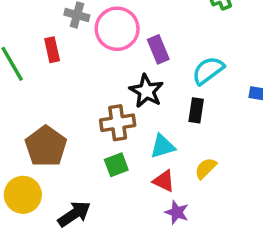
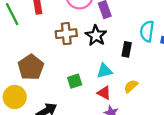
cyan semicircle: (208, 70) -> (147, 31), moved, turned -48
brown cross: (118, 123) -> (66, 34), moved

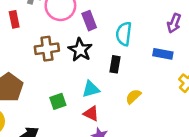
cyan semicircle: (147, 31) -> (124, 34), moved
yellow semicircle: (131, 86) -> (133, 97), moved

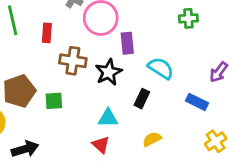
red rectangle: (14, 19) -> (47, 33), moved
cyan semicircle: (124, 34) -> (161, 68), turned 100
green square: (58, 101) -> (54, 101), moved

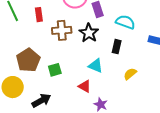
green square: (54, 101) -> (55, 70), moved
cyan triangle: (108, 118) -> (96, 66), turned 35
red triangle: (101, 145) -> (85, 86), moved

